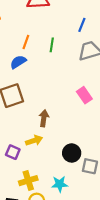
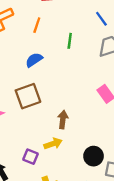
blue line: (82, 25) -> (101, 19), turned -56
orange line: (26, 42) -> (37, 25), moved

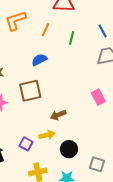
green line: (70, 41) -> (72, 38), moved
brown arrow: (63, 120) -> (58, 115), turned -126
black circle: (94, 156) -> (69, 149), moved

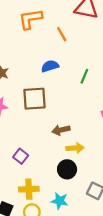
orange line: (46, 30) -> (62, 34), turned -64
green line: (72, 38) -> (84, 76), moved
yellow arrow: (47, 135) -> (75, 148), moved

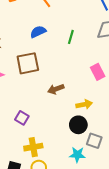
yellow arrow: (75, 148) -> (84, 104), moved
black circle: (67, 169) -> (78, 125), moved
cyan star: (60, 201) -> (77, 155), moved

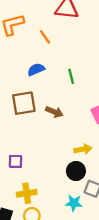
green line: (71, 37) -> (71, 76), turned -32
brown arrow: (56, 89) -> (54, 112), moved, turned -140
purple square: (22, 118) -> (16, 161), turned -32

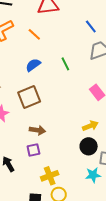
brown arrow: (54, 112) -> (37, 130), moved

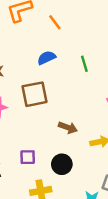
brown arrow: (37, 130) -> (68, 128), moved
black circle: (89, 146) -> (62, 164), moved

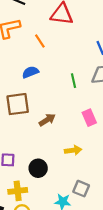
green line: (84, 64) -> (73, 81), moved
brown arrow: (68, 128) -> (47, 120), moved, turned -56

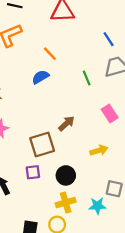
orange line: (40, 41) -> (50, 54), moved
brown square: (18, 104) -> (42, 145), moved
yellow cross: (18, 191) -> (66, 203), moved

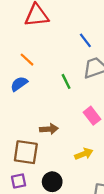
brown arrow: (66, 124) -> (49, 129), turned 42
brown square: (42, 145) -> (26, 152), turned 30

